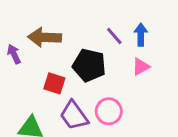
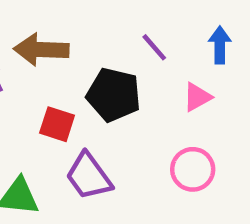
blue arrow: (141, 35) -> (220, 45), moved
pink circle: (109, 111) -> (193, 169), moved

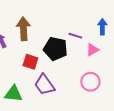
purple line: (154, 47) -> (75, 36), moved, turned -32
brown arrow: (41, 50) -> (23, 29), turned 85

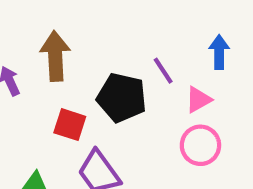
purple line: (75, 36) -> (163, 71), turned 40
pink circle: (90, 82) -> (200, 145), moved

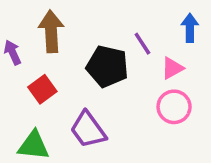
red square: (70, 125) -> (42, 89), moved, turned 36

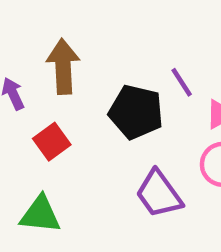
purple trapezoid: (88, 130) -> (159, 194), moved

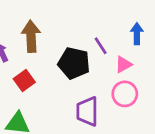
purple trapezoid: (159, 194) -> (87, 111), turned 36

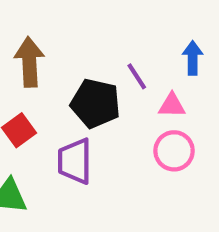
pink triangle: (123, 64) -> (172, 105), turned 30
purple trapezoid: (87, 111) -> (75, 161), moved

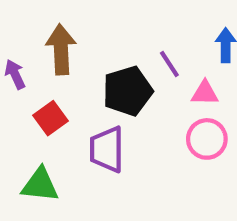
black pentagon: (95, 103) -> (128, 91), turned -30

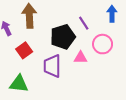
pink triangle: (205, 93) -> (81, 58), moved
pink circle: (207, 139) -> (103, 44), moved

